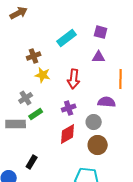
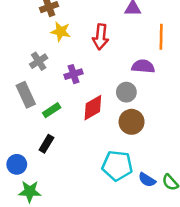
purple cross: (69, 108) -> (73, 74), moved
green rectangle: (36, 114) -> (52, 110), moved
gray rectangle: (16, 124) -> (26, 95), turned 66

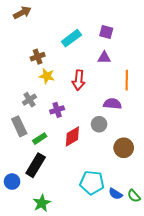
brown circle: (132, 122) -> (124, 148), moved
black rectangle: (46, 144) -> (36, 165), size x1.6
green star: (30, 191) -> (42, 203), moved, turned -30

